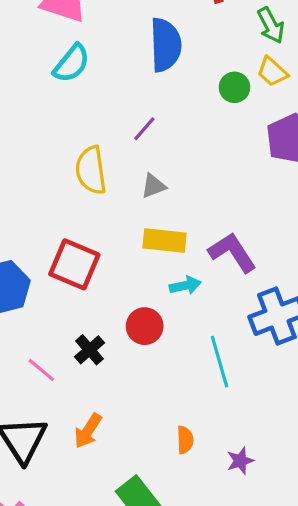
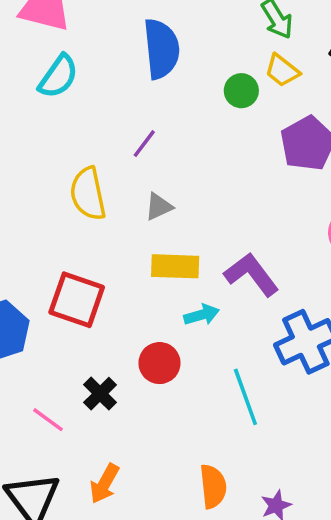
orange semicircle: (185, 440) -> (213, 486), size x1.4

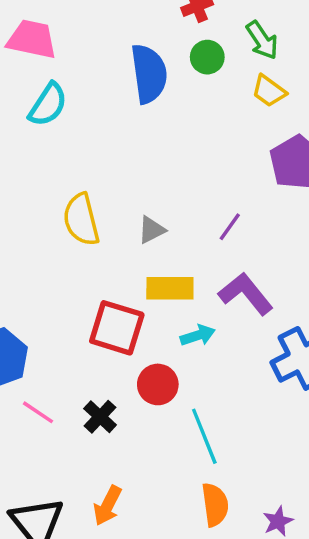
green circle: (241, 91) -> (207, 57), moved
purple line: (144, 144) -> (230, 227), moved
red square: (77, 300) -> (117, 328), moved
cyan line: (245, 397) -> (204, 436), moved
pink line: (48, 420) -> (38, 412), moved

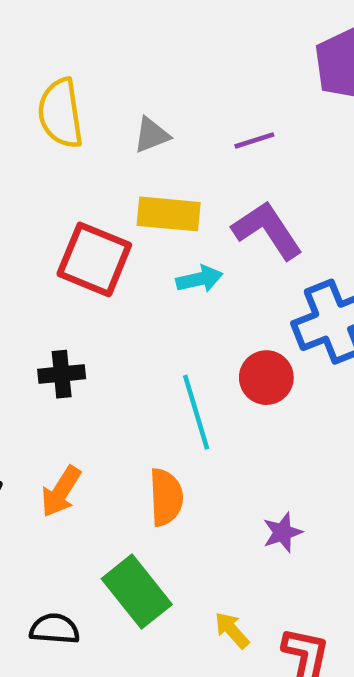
purple line: (230, 227) -> (254, 140), turned 32
red circle: (158, 384) -> (266, 378), moved
black cross: (100, 417) -> (62, 374), turned 36
orange semicircle: (215, 505) -> (166, 497), moved

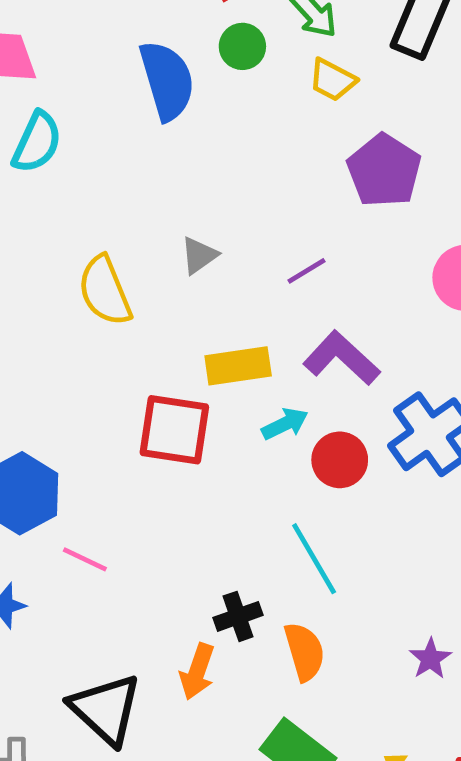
gray triangle: (152, 135) -> (199, 255), moved
black cross: (62, 374) -> (238, 616), moved
red circle: (266, 378) -> (340, 460), moved

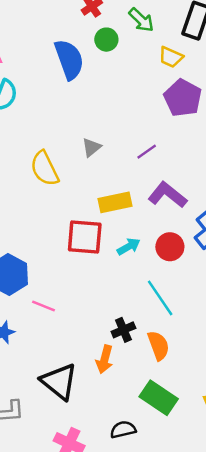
yellow trapezoid: (332, 80) -> (171, 57), moved
cyan arrow: (285, 424) -> (129, 247), moved

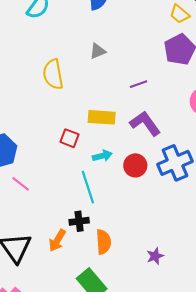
gray triangle: (91, 147) -> (98, 51), moved
red square: (85, 237) -> (69, 138), size x0.6
cyan line: (160, 298) -> (88, 187), moved

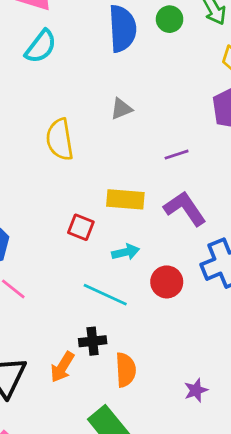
red circle: (135, 165) -> (167, 282), moved
cyan line: (88, 187) -> (105, 295), turned -48

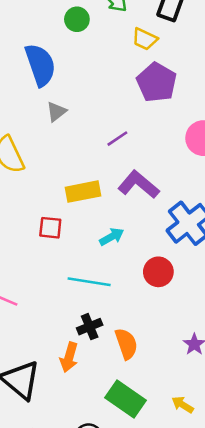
blue semicircle: (122, 29) -> (40, 65), moved
cyan arrow: (126, 252) -> (112, 237), moved
red circle: (167, 282) -> (158, 272), moved

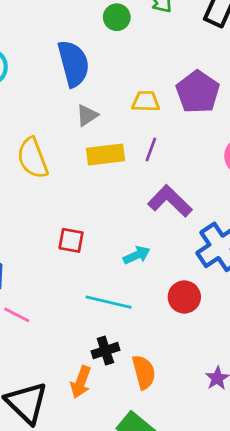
yellow trapezoid: (145, 39) -> (146, 101), moved, turned 152
purple line: (117, 139) -> (151, 149), turned -40
yellow rectangle: (83, 192) -> (106, 154), moved

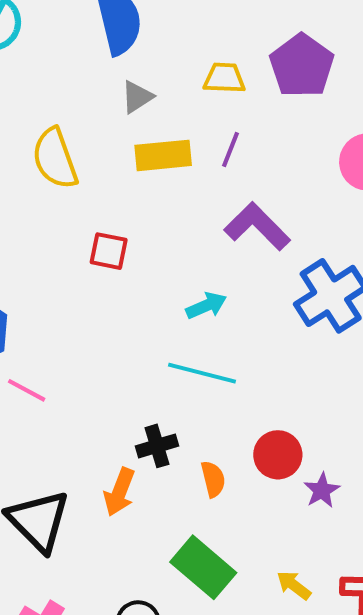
red square: (71, 240) -> (109, 251), moved
red circle: (184, 297) -> (278, 455), moved
cyan line: (109, 302) -> (202, 373), moved
orange semicircle: (144, 372) -> (213, 479), size x0.7

